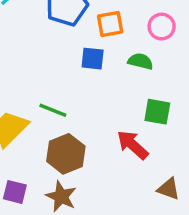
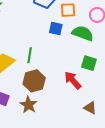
green semicircle: (140, 61) -> (83, 33), size x1.5
green line: (53, 110) -> (30, 55), turned 70

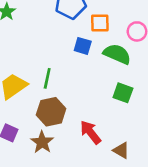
red arrow: (73, 80) -> (91, 132), moved

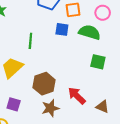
green line: (47, 78) -> (30, 41), moved
brown star: (42, 142) -> (50, 108), moved, turned 30

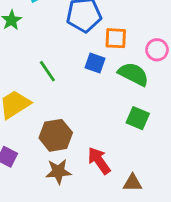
green line: (30, 41) -> (47, 71), turned -49
brown triangle: (102, 107) -> (133, 183), turned -32

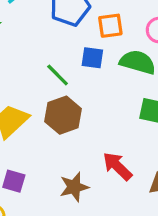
green line: (47, 71) -> (58, 75), moved
brown hexagon: (56, 135) -> (63, 115), moved

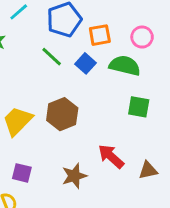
blue square: (92, 58) -> (85, 63), turned 36
green line: (58, 75) -> (52, 57), moved

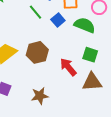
red arrow: (111, 156) -> (68, 67), moved
brown triangle: (148, 170) -> (92, 82), moved, size x1.5

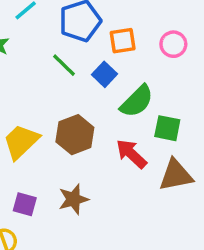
green semicircle: (85, 25) -> (137, 101), moved, turned 120
brown star: (40, 96) -> (73, 199), moved

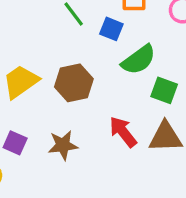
blue square: (104, 74) -> (111, 29), turned -30
red arrow: (131, 154) -> (123, 132), moved

